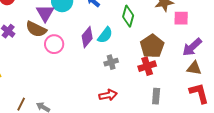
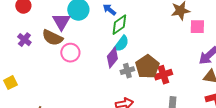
green diamond: (128, 16) -> (119, 25), moved, turned 40
purple diamond: (87, 37) -> (112, 58), moved
brown pentagon: (152, 46) -> (147, 67), moved

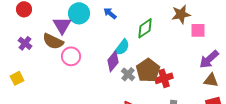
green diamond: (119, 25) -> (145, 28), moved
gray cross: (127, 71) -> (128, 74), turned -32
yellow square: (10, 83) -> (17, 78), moved

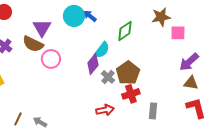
cyan circle: (79, 13) -> (74, 16), moved
red cross: (164, 78) -> (131, 94), moved

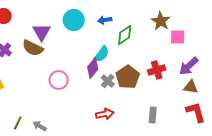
blue arrow: (90, 16) -> (105, 20), moved, turned -48
brown star: (161, 17) -> (161, 21), turned -30
pink circle: (51, 59) -> (59, 80), moved
red cross: (131, 94) -> (157, 70), moved

